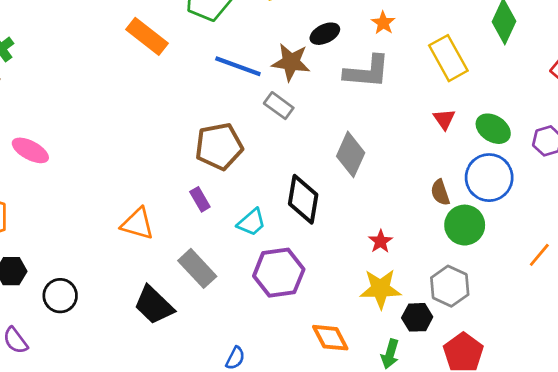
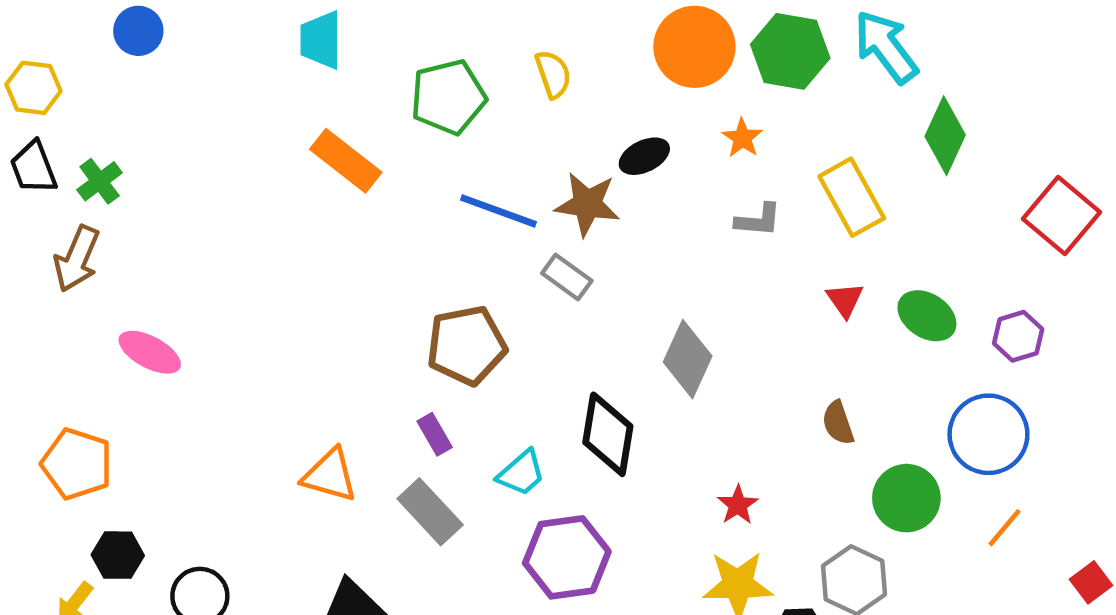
gray L-shape: (367, 72) -> (758, 220), moved, size x0.6
blue circle: (489, 178) -> (988, 434), moved
green circle: (465, 225) -> (906, 498), moved
gray rectangle: (197, 268) -> (430, 512), moved

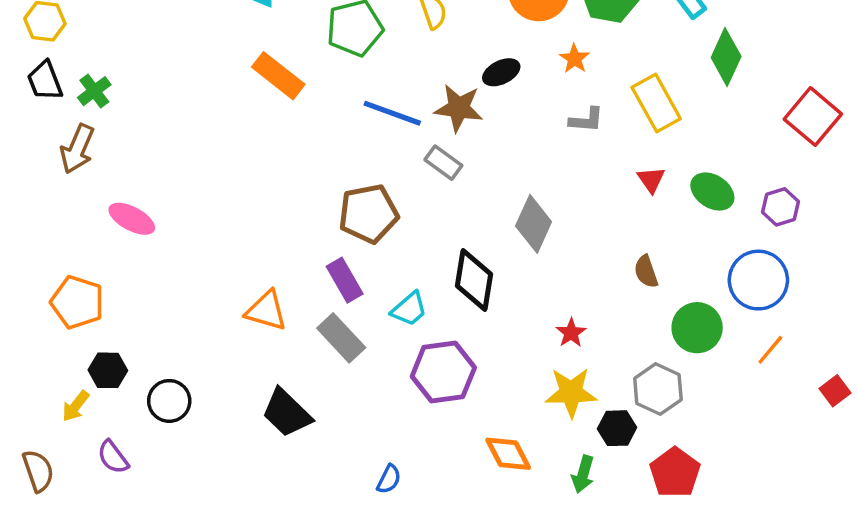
purple rectangle: (435, 434) -> (345, 280), size x1.4

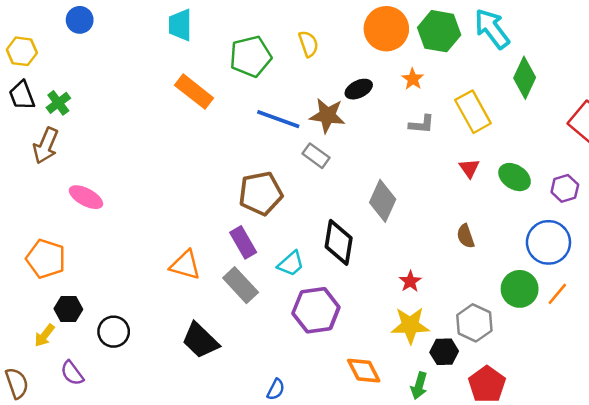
green circle: (697, 328) -> (520, 289), moved

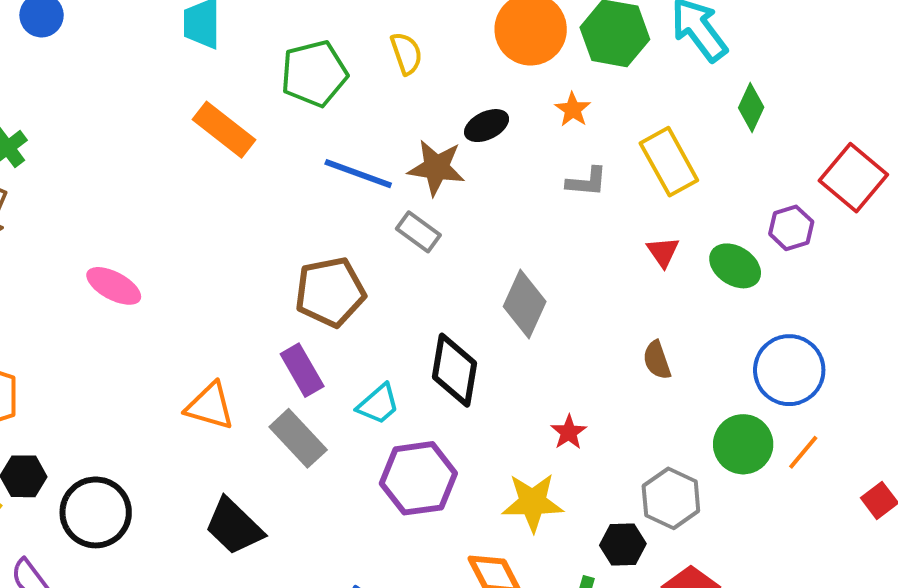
green diamond: (525, 78) -> (751, 108), size x0.7
purple hexagon: (565, 188) -> (791, 228), moved
pink ellipse: (86, 197) -> (114, 286), moved
yellow star: (410, 325) -> (533, 502), moved
black circle: (114, 332) -> (96, 512), size x1.4

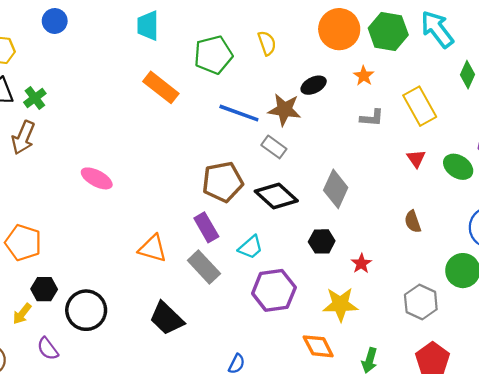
black diamond: (454, 370) -> (276, 196), moved, turned -57
black hexagon: (623, 545) -> (322, 241), moved

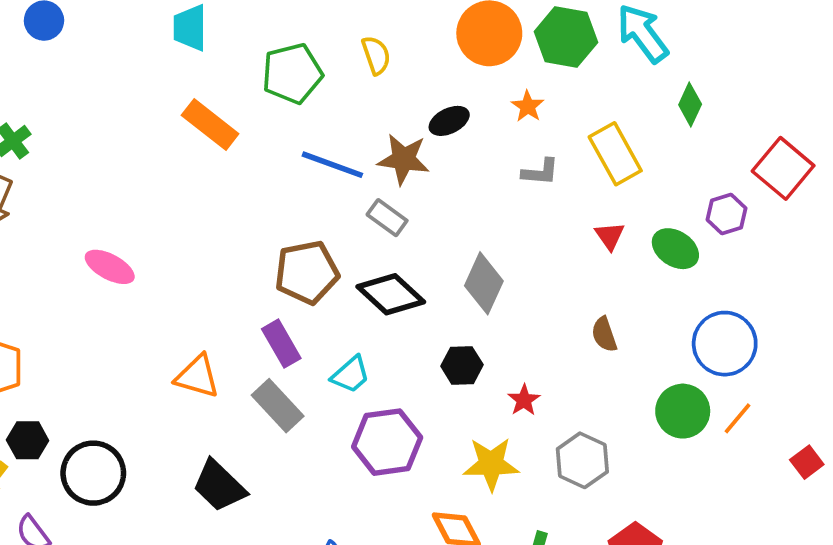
gray hexagon: (421, 302) -> (582, 460), moved

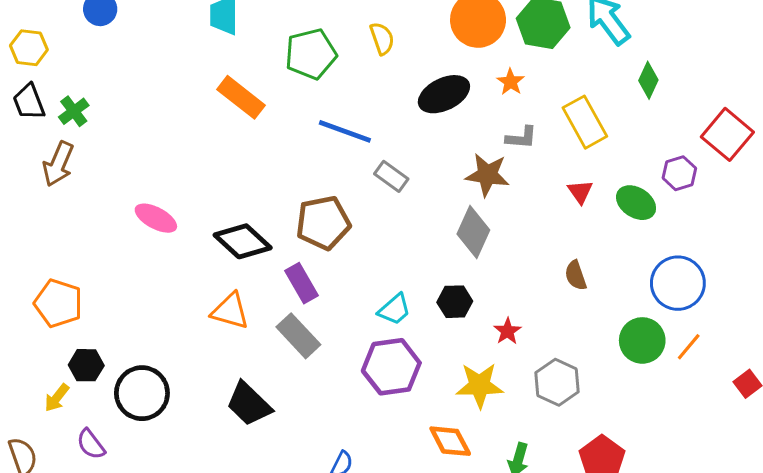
black ellipse: (449, 121) -> (444, 94), size x1.5
brown star: (404, 159) -> (487, 175), moved
black diamond: (391, 294) -> (243, 241), moved
cyan trapezoid: (351, 375) -> (394, 309), moved

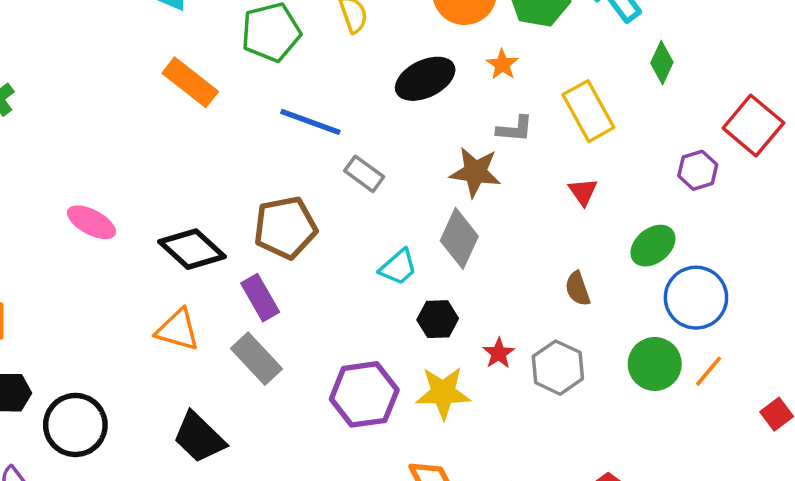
green ellipse: (636, 203) -> (653, 246), moved, turned -72
cyan trapezoid: (394, 309) -> (398, 267), moved
gray hexagon: (557, 382) -> (558, 368), moved
yellow star: (480, 385) -> (443, 393), moved

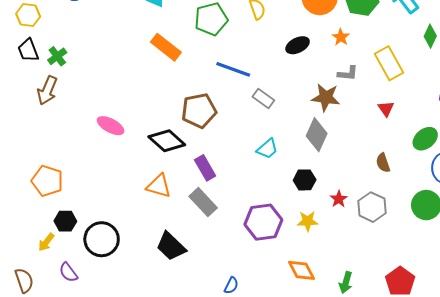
black ellipse: (425, 79) -> (298, 45), size x0.7
brown pentagon: (285, 228) -> (199, 111), moved
cyan trapezoid: (398, 267) -> (267, 149), moved
yellow star: (443, 393) -> (308, 221), size x0.7

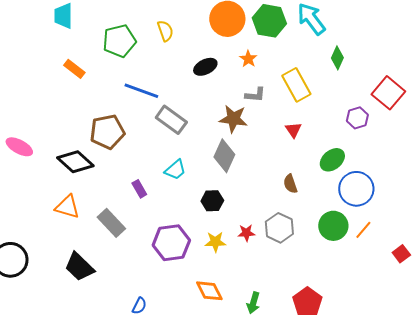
orange rectangle: (166, 47) -> (74, 69), size x0.7
gray rectangle: (263, 99) -> (171, 120), size x1.4
purple rectangle: (205, 168) -> (139, 189), moved, size x0.7
red star: (339, 199) -> (246, 233), moved, turned 30

